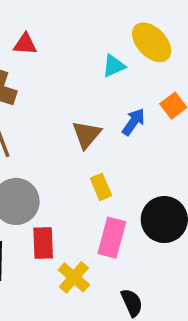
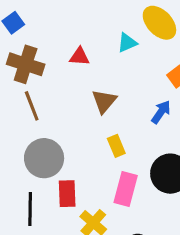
red triangle: (25, 44) -> (79, 57), moved
blue arrow: (134, 122) -> (161, 112), moved

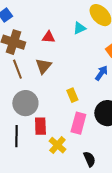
brown triangle: (104, 101) -> (43, 66), moved

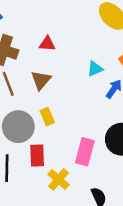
cyan triangle: (79, 28) -> (95, 69), moved
yellow rectangle: (72, 95) -> (47, 117), moved

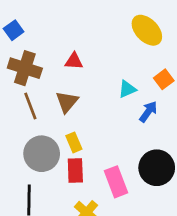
pink rectangle: (85, 152) -> (116, 182), turned -36
red rectangle: (37, 156) -> (75, 171), moved

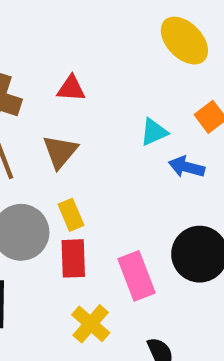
blue arrow: (148, 112) -> (187, 167), turned -110

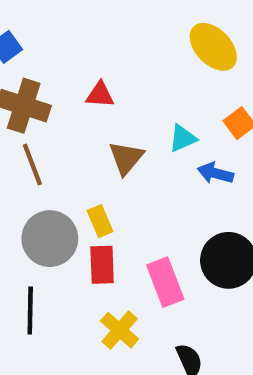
brown triangle: (60, 152) -> (126, 158), moved

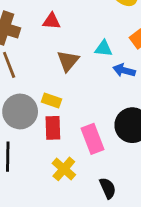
cyan triangle: (183, 138) -> (104, 49), turned 30
yellow rectangle: (100, 221) -> (52, 101), turned -48

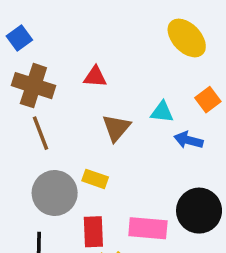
red rectangle: (53, 128) -> (93, 232), moved
pink rectangle: (93, 139) -> (148, 228), turned -64

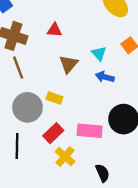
cyan triangle: (162, 112) -> (99, 53), turned 42
blue arrow: (188, 140) -> (105, 77), moved
red rectangle: (93, 232) -> (53, 133), turned 48

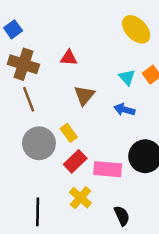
cyan triangle: (99, 53) -> (127, 77), moved
yellow rectangle: (54, 98) -> (69, 133), turned 35
red rectangle: (53, 133) -> (75, 161), moved
black line: (17, 146) -> (38, 212), moved

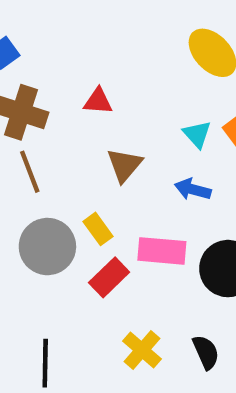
pink rectangle: (108, 169) -> (162, 251), moved
yellow cross: (80, 198) -> (142, 350), moved
black semicircle: (122, 216) -> (206, 352), moved

